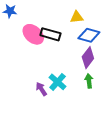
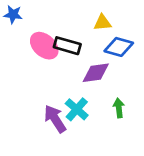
purple diamond: (88, 58) -> (96, 73), moved, turned 45
purple arrow: (41, 89) -> (55, 119), size x1.5

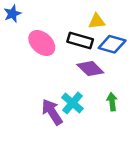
blue star: (13, 14) -> (12, 14), turned -30
black rectangle: (67, 46) -> (80, 40), moved
purple diamond: (96, 73) -> (90, 69), turned 52

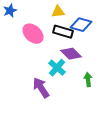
yellow triangle: (97, 21) -> (58, 12), moved
blue diamond: (112, 44) -> (81, 25), moved
cyan cross: (72, 103) -> (57, 68), moved

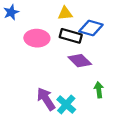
pink ellipse: (33, 34) -> (37, 38), turned -40
cyan cross: (57, 68) -> (66, 105), moved

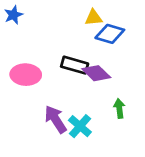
yellow triangle: (65, 13) -> (94, 18), moved
black rectangle: (71, 36) -> (75, 65), moved
pink ellipse: (37, 38) -> (26, 75), moved

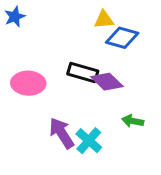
green arrow: (119, 109) -> (133, 121), turned -72

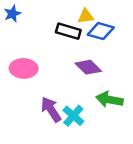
black rectangle: (83, 73) -> (68, 31), moved
green arrow: (133, 121) -> (109, 100), size x1.5

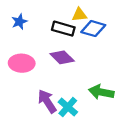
blue star: (12, 14) -> (19, 22), moved
purple diamond: (88, 67) -> (62, 57), moved

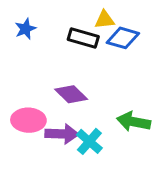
purple diamond: (62, 57) -> (71, 94), moved
pink ellipse: (22, 63) -> (28, 120), moved
purple arrow: (47, 101) -> (62, 134), turned 125

